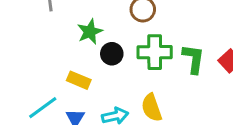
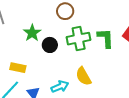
yellow rectangle: (79, 80) -> (18, 68), moved

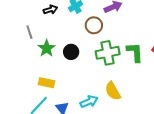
green star: (32, 33) -> (47, 48), moved
black circle: (50, 45) -> (71, 52), moved

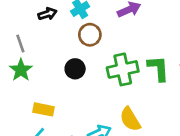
brown circle: (94, 25) -> (90, 35), moved
green star: (47, 48) -> (21, 70), moved

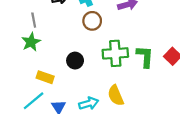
black circle: (75, 69) -> (75, 61), moved

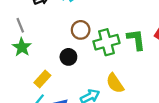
brown circle: (92, 21) -> (81, 30), moved
yellow rectangle: (45, 77) -> (42, 79), turned -56

